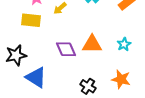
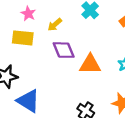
purple diamond: (66, 49) -> (64, 50), moved

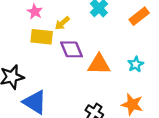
yellow rectangle: (23, 38) -> (42, 37), moved

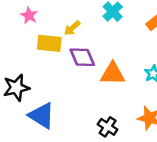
pink star: (35, 12) -> (29, 15), moved

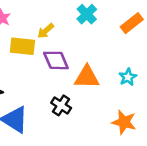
black cross: (108, 127) -> (61, 105), moved

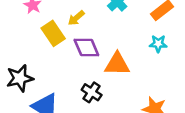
yellow rectangle: (22, 46) -> (53, 33), turned 50
cyan star: (128, 77) -> (158, 44), moved, turned 30

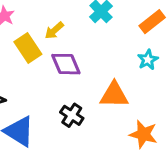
cyan star: (158, 44) -> (148, 60), turned -30
orange triangle: (117, 64) -> (114, 95), moved

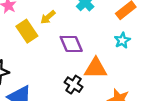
purple diamond: (66, 64) -> (71, 44), moved
black cross: (72, 115) -> (73, 85), moved

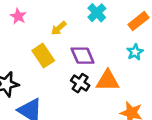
yellow rectangle: (27, 31) -> (43, 56), moved
black cross: (73, 85) -> (80, 83), moved

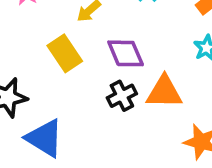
black cross: (80, 83) -> (122, 96), turned 30

